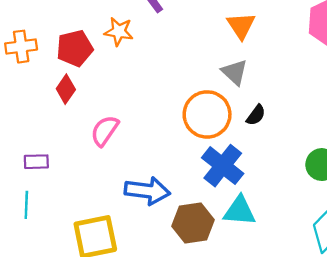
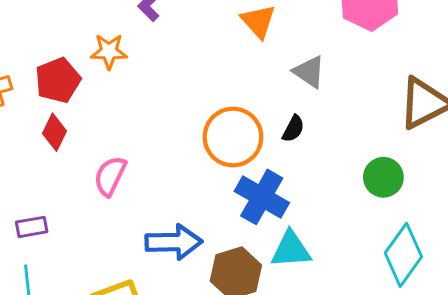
gray triangle: (235, 72) -> (309, 72), moved

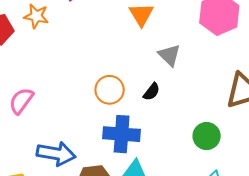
orange circle: (233, 137) -> (110, 90), size x0.7
blue cross: (262, 197) -> (122, 134), turned -36

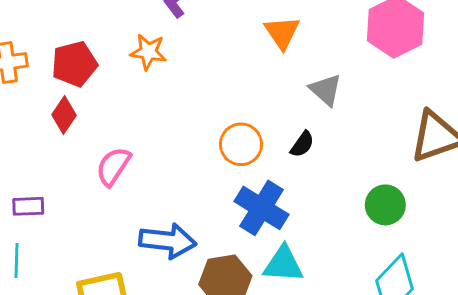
orange star: (36, 16) -> (148, 52), moved
blue cross: (122, 134) -> (262, 208), turned 30

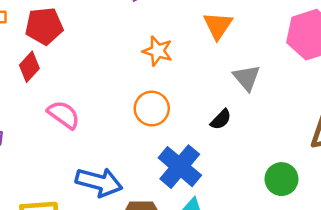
orange star: (148, 52) -> (158, 51), moved
orange circle: (241, 144) -> (152, 109), moved
pink semicircle: (113, 166) -> (64, 115), turned 84

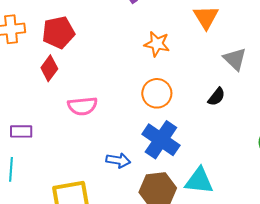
pink semicircle: (64, 115) -> (82, 106), turned 144
blue cross: (180, 167) -> (161, 140), moved
blue arrow: (99, 182) -> (118, 160), size x0.6

